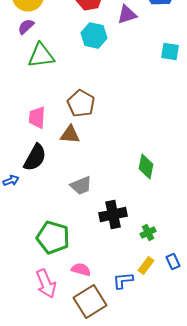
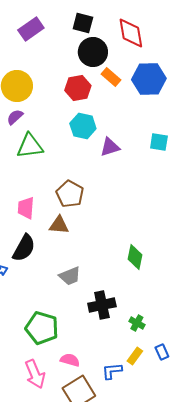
purple triangle: (127, 14) -> (110, 147), moved
green cross: (148, 232) -> (137, 323), turned -35

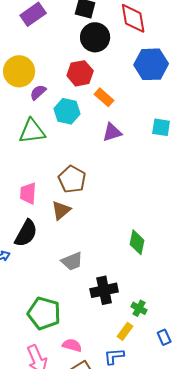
orange rectangle: (111, 77) -> (104, 97), moved
purple semicircle: (15, 117) -> (38, 92), moved
cyan hexagon: (83, 126) -> (67, 111), moved
brown triangle: (59, 225) -> (61, 210), turned -45
yellow rectangle: (135, 356) -> (125, 331), moved

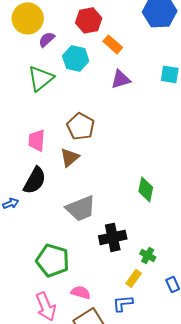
green triangle: (32, 131) -> (41, 78), turned -32
gray trapezoid: (72, 261) -> (81, 208), size x1.4

